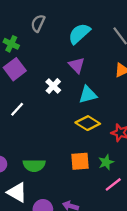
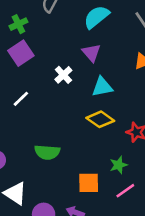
green cross: (11, 44) -> (18, 24), turned 35
orange square: (80, 161) -> (89, 183), moved
green semicircle: (34, 165) -> (47, 152), moved

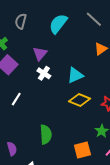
purple triangle: (91, 53) -> (40, 54), moved, turned 35
green semicircle: (47, 152) -> (46, 134), turned -84

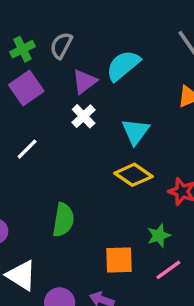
gray semicircle: (21, 21) -> (61, 45), moved
cyan semicircle: (58, 24) -> (123, 66), moved
cyan triangle: (75, 75) -> (136, 132), turned -42

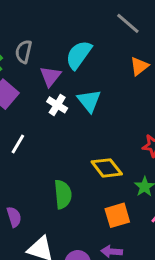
cyan triangle: (136, 132) -> (89, 101), moved
yellow diamond: (133, 175) -> (107, 168), moved, turned 32

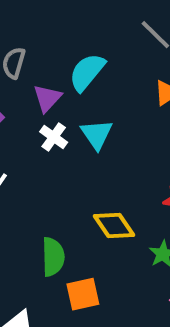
orange square: (117, 215) -> (83, 294), moved

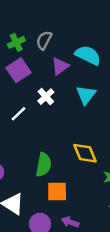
cyan semicircle: (87, 72) -> (88, 55), turned 65
white cross: (54, 137) -> (46, 97), moved

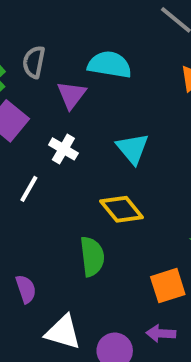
cyan triangle: (86, 95) -> (133, 149), moved
yellow diamond: (85, 153) -> (122, 209), moved
orange square: (57, 192) -> (168, 286), moved

